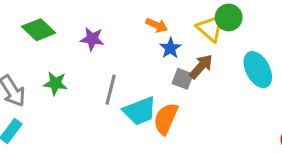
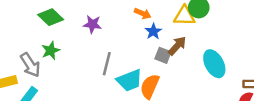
yellow triangle: (210, 28) -> (184, 16), turned -40
cyan ellipse: (258, 70) -> (214, 64), moved
green star: (55, 83) -> (51, 51), moved, turned -30

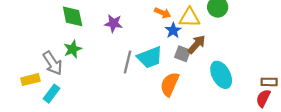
yellow triangle: (184, 16) -> (190, 18), moved
green diamond: (51, 17) -> (73, 16), turned 35
cyan ellipse: (214, 64) -> (221, 75), moved
cyan trapezoid: (129, 80) -> (150, 57), moved

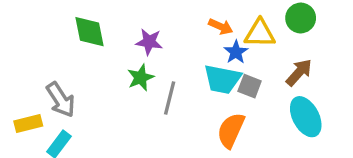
brown arrow: (197, 44) -> (299, 72), moved
green star: (73, 49) -> (141, 78), moved
cyan trapezoid: (150, 57) -> (222, 79), moved, turned 32

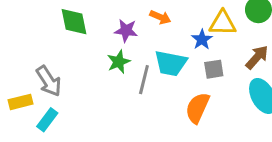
orange arrow: (221, 27) -> (160, 17), moved
cyan trapezoid: (222, 79) -> (171, 63), moved
gray square: (250, 86) -> (214, 69), turned -30

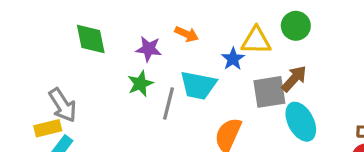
gray square: (214, 69) -> (269, 92), moved, size x1.5
yellow rectangle: (20, 102) -> (48, 128), moved

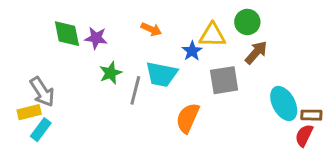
purple star: (149, 49) -> (96, 38), moved
brown arrow: (294, 79) -> (256, 53), moved
cyan ellipse: (301, 122) -> (284, 103), moved

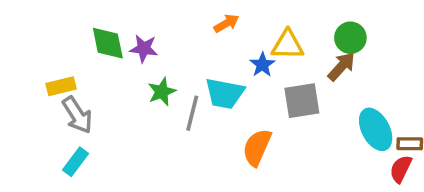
green circle: (247, 22) -> (350, 38), moved
orange arrow: (151, 29) -> (226, 23), moved, turned -54
yellow rectangle: (29, 112) -> (61, 86), moved

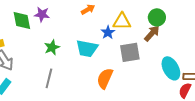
purple star: (144, 49) -> (42, 14), moved
gray line: (192, 113) -> (49, 78), moved

